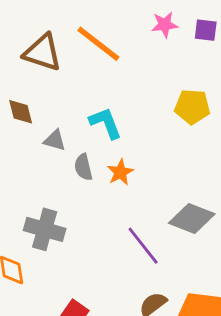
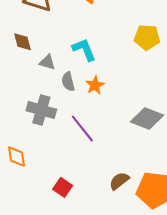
gray cross: (45, 229) -> (41, 110), moved
purple line: (143, 246) -> (82, 129), moved

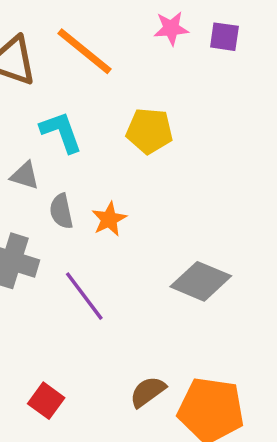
yellow pentagon: (147, 37) -> (149, 131), moved
cyan L-shape: (84, 49) -> (61, 132), moved

